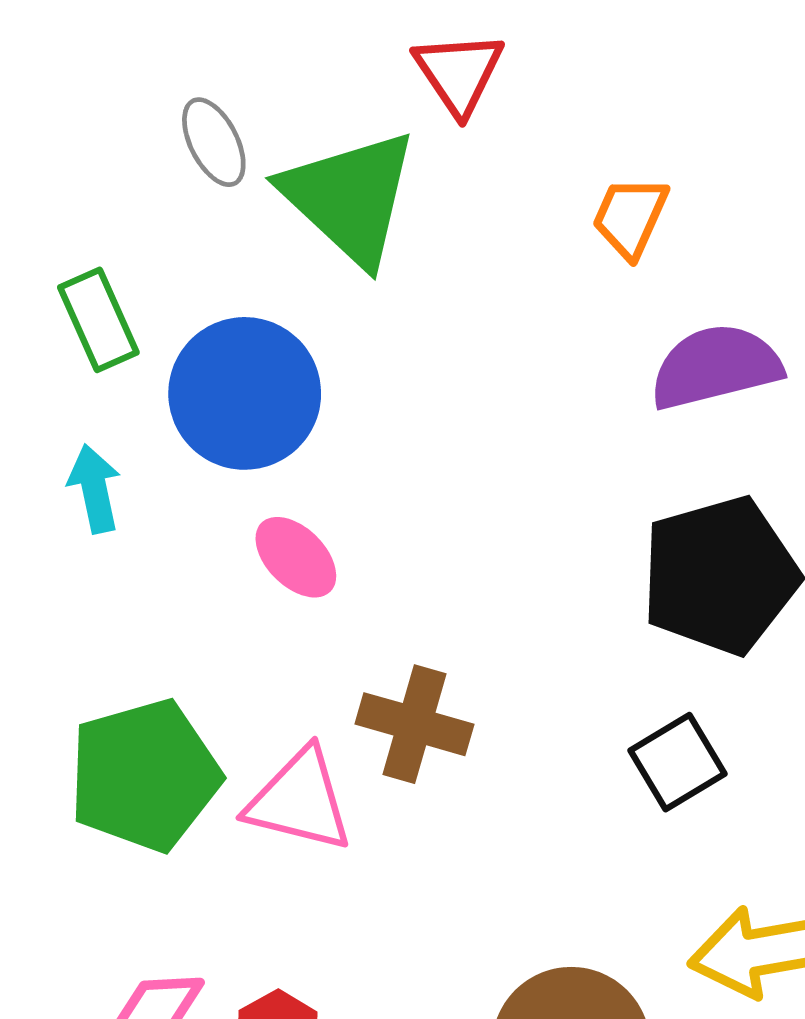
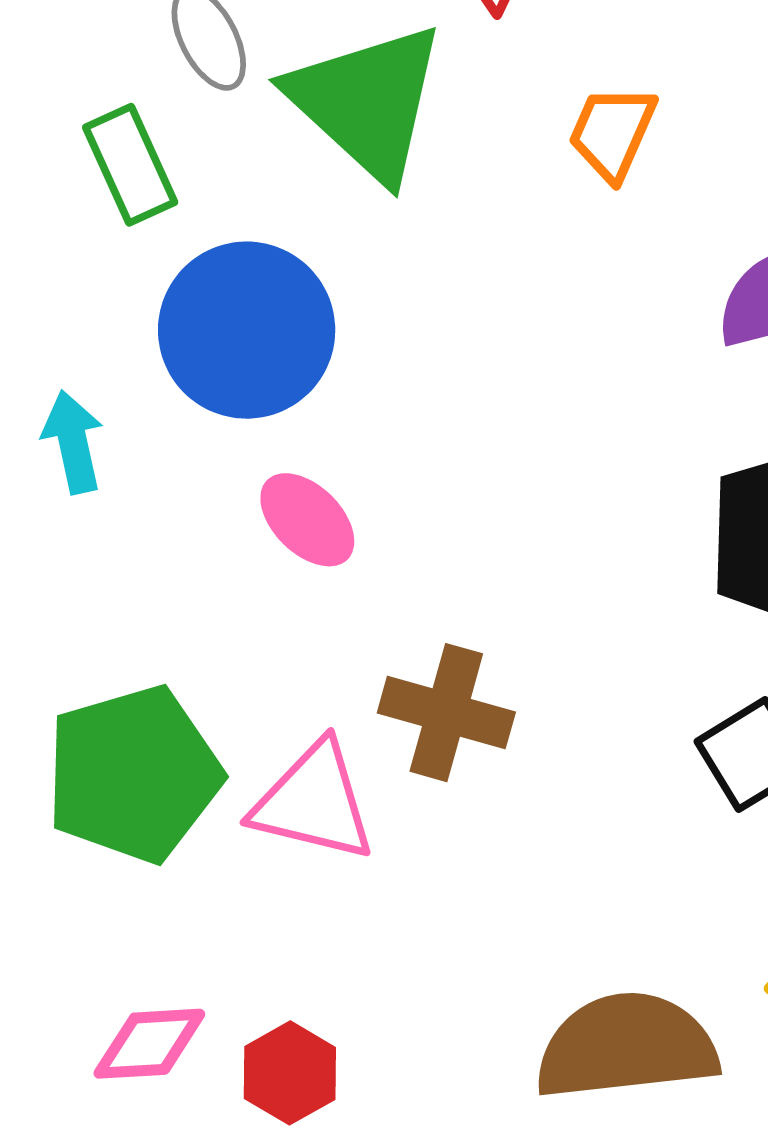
orange trapezoid: (630, 217) -> (612, 133), moved
green rectangle: (98, 320) -> (130, 165), moved

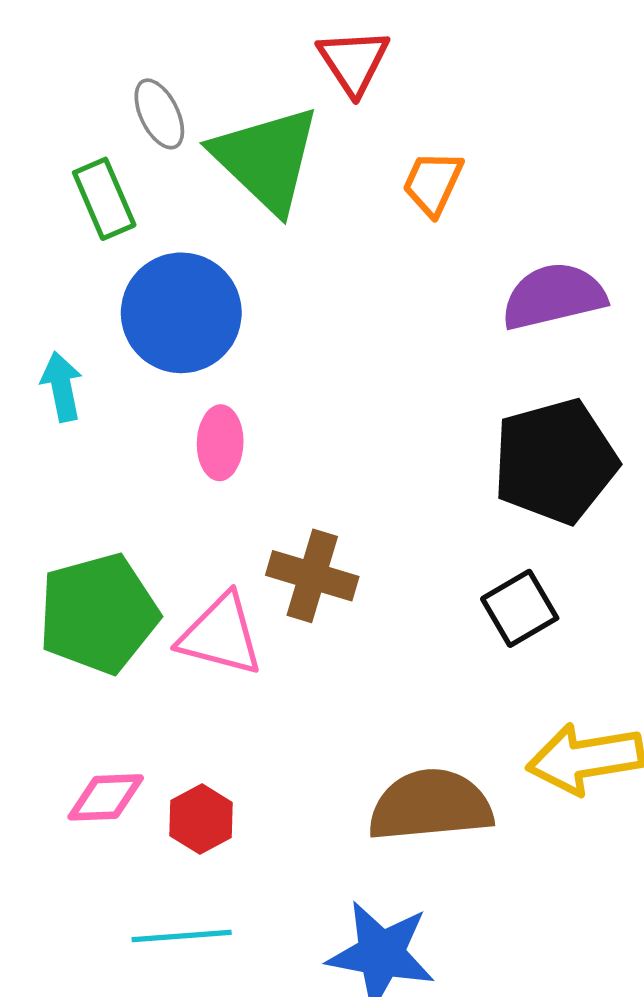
pink ellipse: (307, 520) -> (220, 443), turned 46

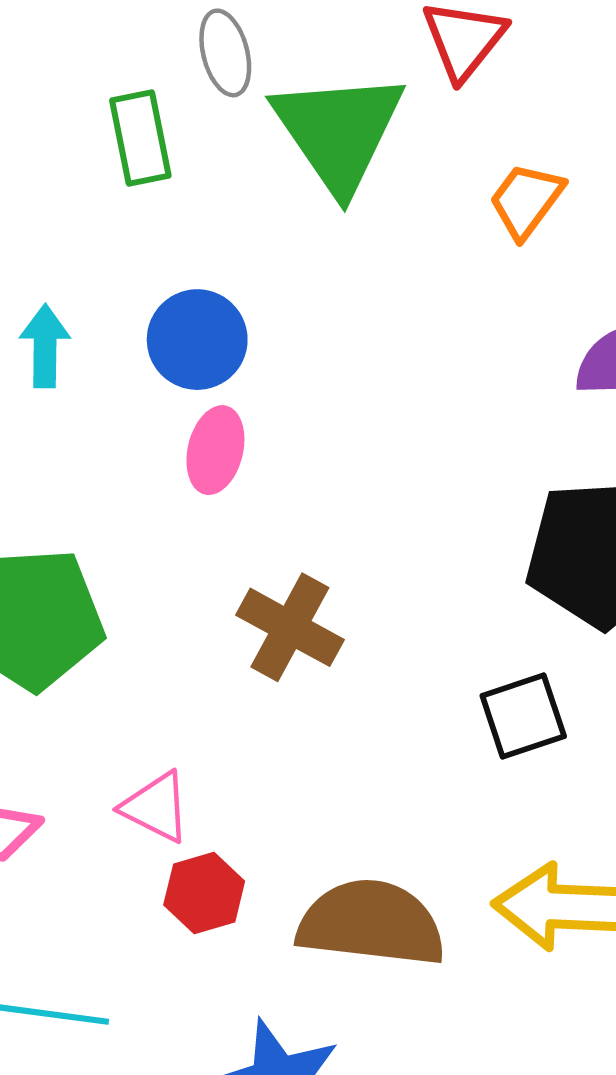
blue circle: (181, 313) -> (197, 340), moved, size x0.7
pink triangle: (221, 635) -> (156, 807), moved, size x0.7
red hexagon: (201, 819) -> (204, 893), moved

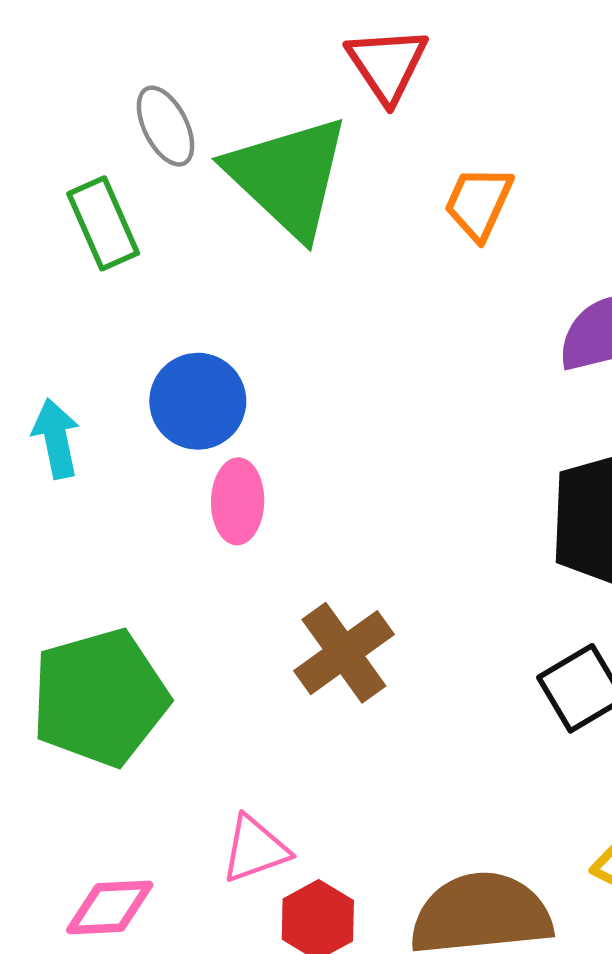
brown cross: (290, 627) -> (344, 653), turned 38
pink triangle: (156, 807) -> (255, 849), turned -34

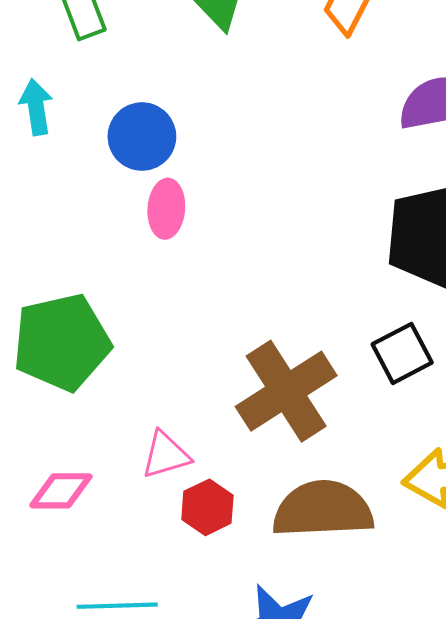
cyan arrow: (56, 439) -> (36, 107), moved
brown cross: (344, 653) -> (286, 391), moved, size x1.4

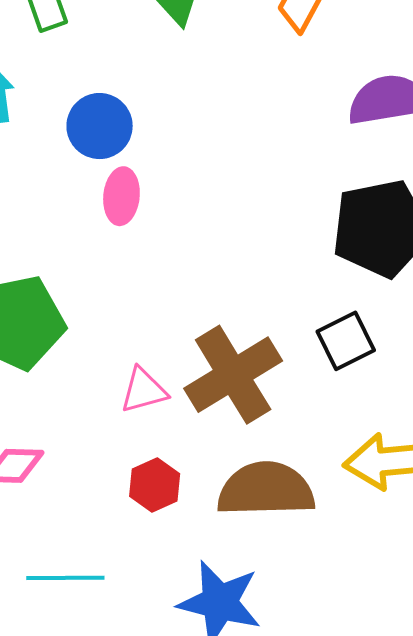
pink triangle: (166, 455) -> (144, 390), moved

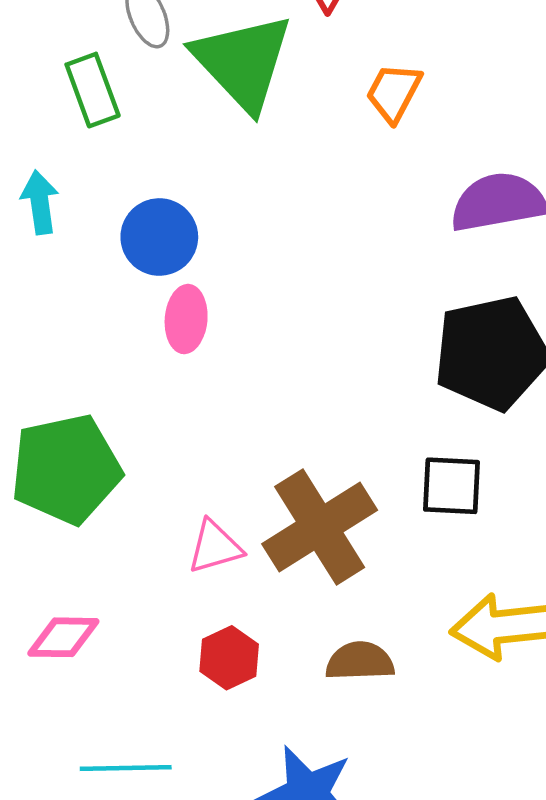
black square: (346, 341) -> (451, 486), turned 30
brown semicircle: (266, 489) -> (360, 661), size x0.6

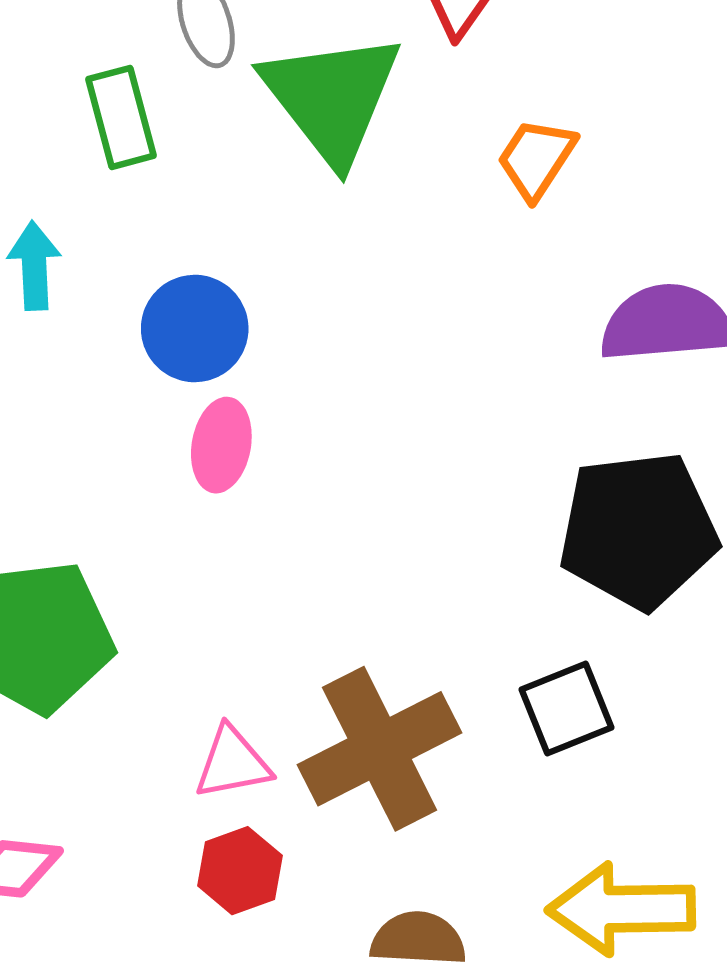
black square: (451, 486) -> (567, 708), turned -30
red hexagon: (229, 658) -> (240, 871), moved

